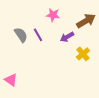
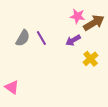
pink star: (53, 15) -> (77, 16), moved
gray semicircle: (21, 35) -> (23, 38), turned 63

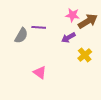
purple line: (41, 38) -> (39, 27), moved, turned -56
pink triangle: (12, 87) -> (40, 72), moved

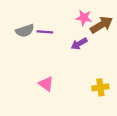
gray semicircle: (21, 36) -> (25, 31), moved, turned 42
yellow cross: (85, 55) -> (100, 87), moved, turned 32

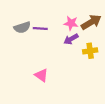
pink star: (84, 18) -> (71, 23), moved
yellow cross: (100, 87) -> (90, 51), moved

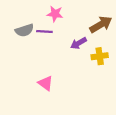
pink star: (71, 23) -> (55, 14), moved

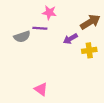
gray semicircle: (24, 30) -> (22, 37), moved
pink triangle: (46, 83) -> (41, 89), moved

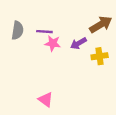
pink star: (49, 12) -> (53, 43), moved
gray semicircle: (22, 37) -> (18, 30), moved, turned -63

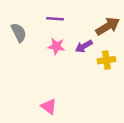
gray semicircle: (18, 30) -> (19, 33), turned -36
purple line: (44, 32) -> (55, 19), moved

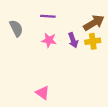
purple arrow: (84, 46) -> (73, 40), turned -80
yellow cross: (106, 60) -> (93, 41), moved

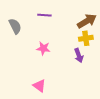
pink star: (49, 40) -> (43, 48), moved
purple arrow: (73, 40) -> (79, 55), moved

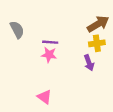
purple line: (44, 15) -> (50, 42), moved

